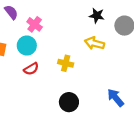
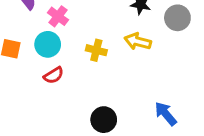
yellow cross: (66, 63) -> (96, 50), moved

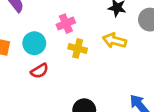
pink cross: (58, 16) -> (66, 24), moved, turned 30

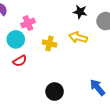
pink cross: (66, 24) -> (28, 23), moved

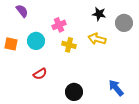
pink cross: (28, 23) -> (59, 25), moved
red semicircle: (20, 61) -> (40, 74), moved

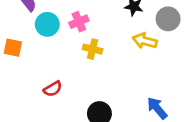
yellow arrow: (97, 39) -> (145, 41), moved
cyan circle: (36, 41) -> (47, 24), moved

